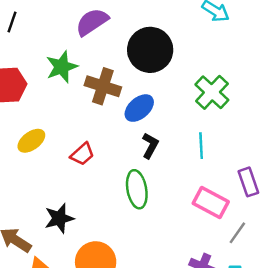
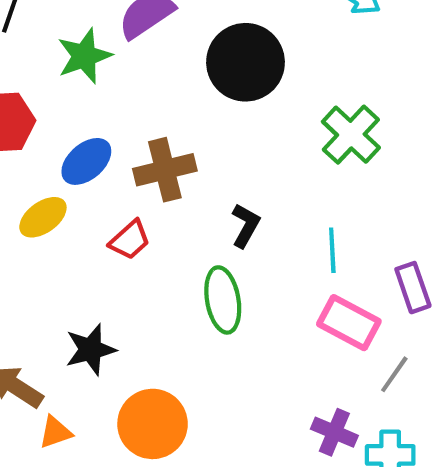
green star: (62, 67) -> (84, 56), moved
brown cross: (103, 86) -> (165, 170), moved, turned -32
blue ellipse: (139, 108) -> (86, 161), moved
cyan line: (201, 146) -> (332, 250), moved

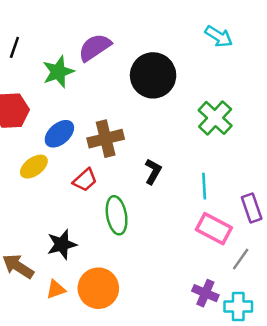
green ellipse: (223, 300) -> (117, 215), moved
orange triangle: (55, 432) -> (56, 289), moved

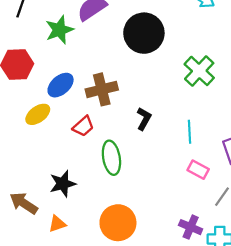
pink rectangle: (214, 229) -> (198, 170), size x0.7
orange circle: (98, 288) -> (118, 223), moved

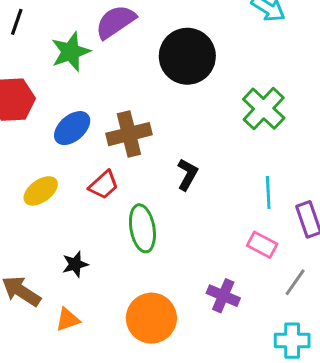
yellow ellipse: (38, 114) -> (41, 191), moved
cyan line: (189, 132) -> (268, 192), moved
black star: (63, 184) -> (75, 264), size x0.7
purple cross: (191, 227) -> (223, 296), moved

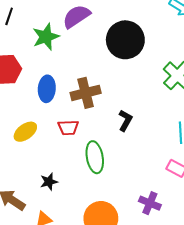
blue ellipse: (72, 128) -> (47, 89), turned -45
red trapezoid: (104, 185) -> (68, 128), turned 40

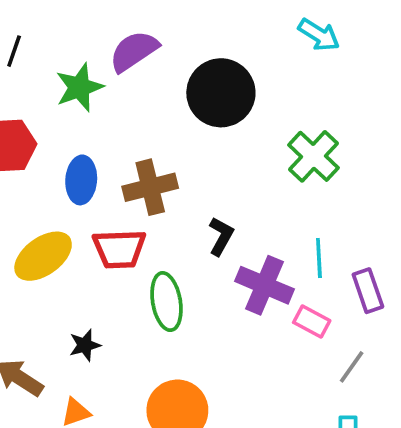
red trapezoid: (68, 128) -> (119, 249), size x1.4
yellow ellipse: (25, 132) -> (43, 256), size x1.4
purple cross: (150, 203) -> (264, 285), moved, size x1.4

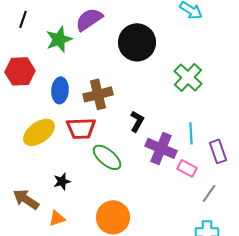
green ellipse: (166, 302) -> (107, 157), turned -40

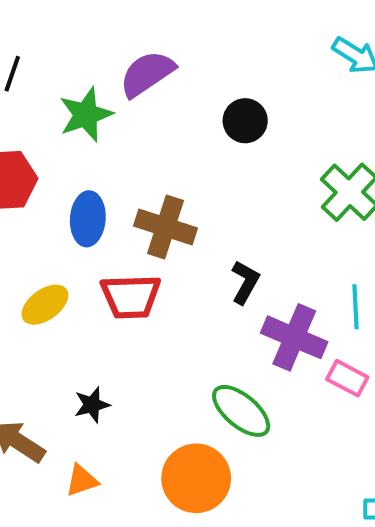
black circle: (137, 42) -> (245, 121), size x0.6
brown cross: (98, 94) -> (165, 227), turned 32
yellow ellipse: (39, 132) -> (45, 305), size x0.7
green ellipse: (107, 157) -> (241, 411), moved

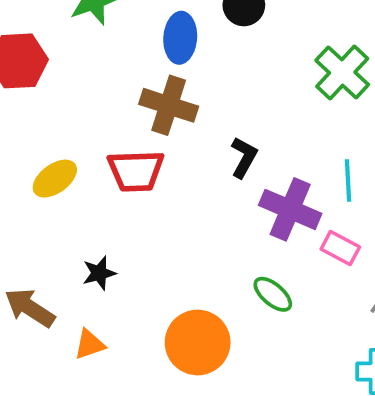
blue ellipse: (88, 219) -> (180, 38), moved
green ellipse: (241, 411) -> (273, 294), moved, size x0.7

